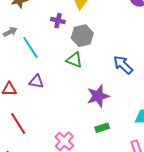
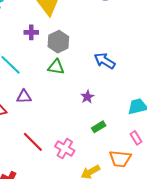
purple star: (98, 96) -> (87, 97), size x0.6
red line: (18, 123) -> (33, 142), moved

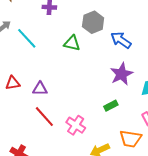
gray hexagon: (58, 42) -> (93, 22), moved
purple triangle: (24, 97) -> (40, 89), moved
purple star: (87, 97) -> (121, 74), moved, size x1.6

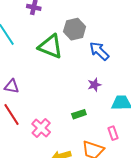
green triangle: (72, 43) -> (50, 46), size x1.5
purple star: (121, 74) -> (94, 85), size x0.6

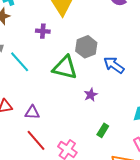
purple star: (94, 85) -> (91, 95), moved
green rectangle: (79, 114) -> (103, 130), turned -32

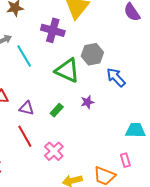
purple cross: (43, 31) -> (53, 30), size x1.6
green rectangle: (103, 130) -> (57, 110), moved

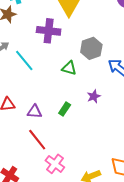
green triangle: (67, 70) -> (69, 68), size x0.6
pink cross: (54, 151) -> (55, 164), moved

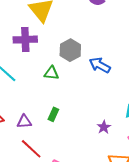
purple star: (94, 96) -> (104, 127), moved

